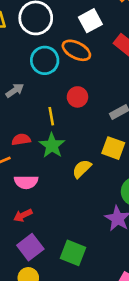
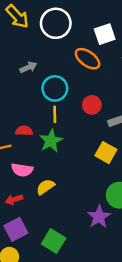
cyan circle: (45, 60) -> (55, 88), moved
gray arrow: (15, 90) -> (28, 67), moved
red circle: (77, 97) -> (92, 105), moved
yellow semicircle: (82, 169) -> (45, 187), moved

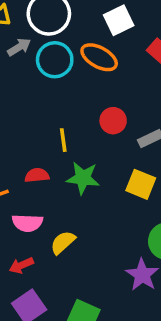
gray arrow: (28, 67) -> (19, 47), moved
cyan circle: (55, 88) -> (55, 60), moved
red semicircle: (24, 131) -> (37, 175), moved
green star: (51, 141) -> (83, 178), moved, turned -30

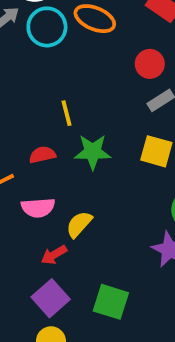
red circle: (113, 121) -> (150, 64), moved
red arrow: (21, 265) -> (54, 255), moved

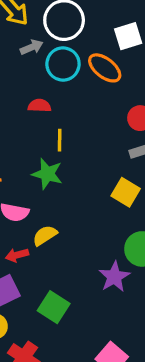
green star: (93, 152) -> (47, 174), moved
red semicircle: (42, 155) -> (39, 106), moved

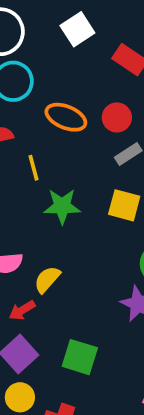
orange ellipse: (105, 68) -> (66, 117), moved
green star: (47, 174) -> (62, 206), moved

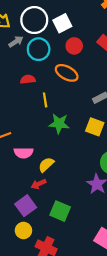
white square: (77, 29) -> (62, 23), moved
red circle: (117, 117) -> (74, 46), moved
red arrow: (22, 310) -> (39, 184), moved

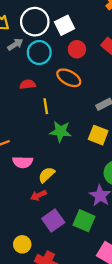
purple square: (26, 206) -> (53, 221), moved
green square: (60, 211) -> (84, 221), moved

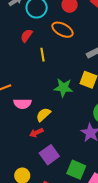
red semicircle: (28, 84) -> (26, 36), turned -48
green star: (60, 131) -> (63, 88), moved
green square: (84, 221) -> (76, 170), moved

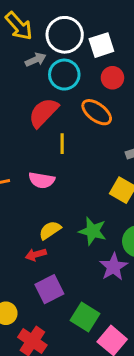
red semicircle: (26, 36) -> (43, 113), size x1.6
green star: (63, 88) -> (93, 231), moved
pink semicircle: (22, 104) -> (42, 180), moved

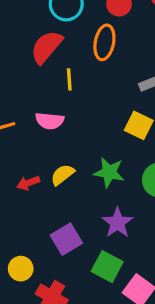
orange ellipse: (97, 112) -> (104, 42), turned 68
red arrow: (36, 255) -> (28, 183), moved
purple star: (114, 267) -> (117, 223), moved

